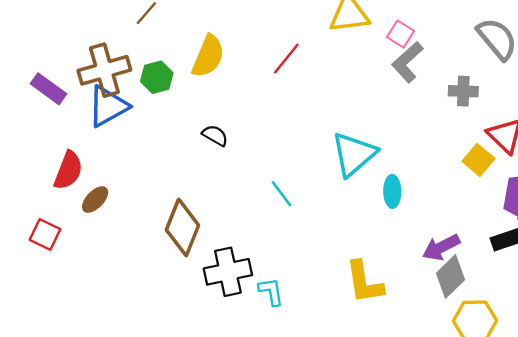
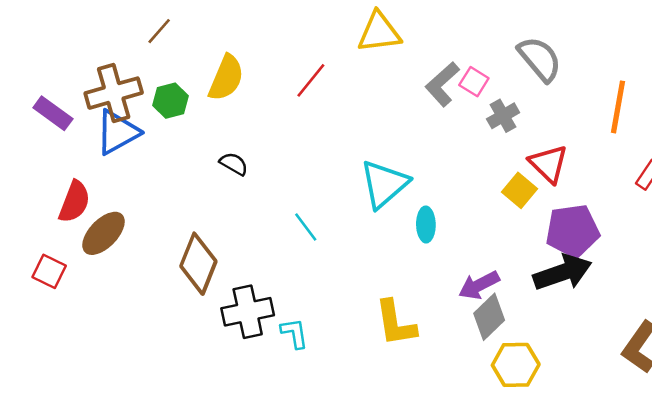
pink square: (400, 34) -> (474, 82), moved
gray cross: (463, 91) -> (503, 116), turned -32
brown ellipse: (95, 200) -> (104, 233), size x1.5

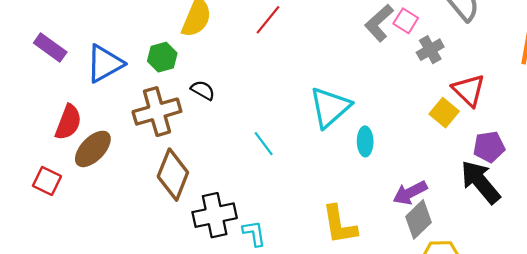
brown cross: (114, 93) -> (157, 112), moved
green hexagon: (171, 101) -> (162, 57), moved
purple pentagon: (573, 231) -> (489, 147), size x0.7
black arrow: (562, 273) -> (480, 182), turned -111

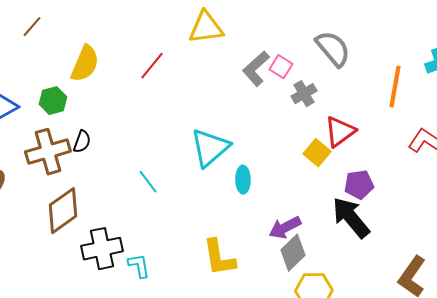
black semicircle: (203, 90) -> (82, 142), moved, turned 80
red triangle: (469, 90) -> (340, 132), turned 40
brown diamond: (173, 175) -> (63, 211), turned 33

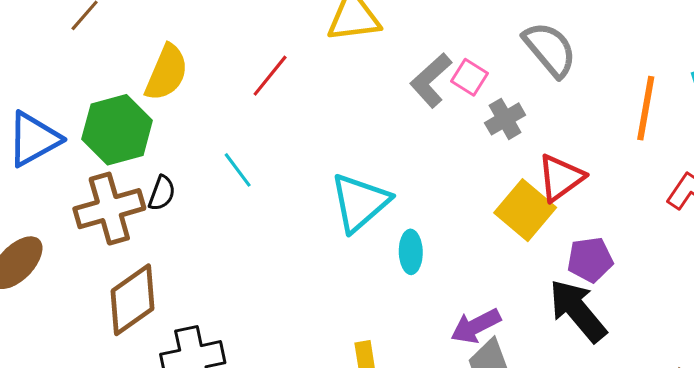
green hexagon: (53, 101) -> (117, 130), size x1.6
yellow square: (317, 153) -> (525, 210), size x1.4
cyan line: (148, 182) -> (238, 170), moved

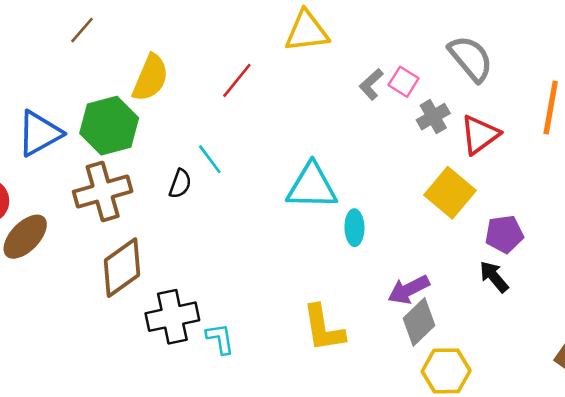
gray L-shape: (431, 80) -> (371, 84), size x0.7
red triangle: (561, 178) -> (480, 135), moved
black semicircle: (162, 193) -> (180, 184), moved
cyan triangle: (360, 202) -> (312, 186), turned 42
black arrow: (578, 311) -> (494, 277), size x0.6

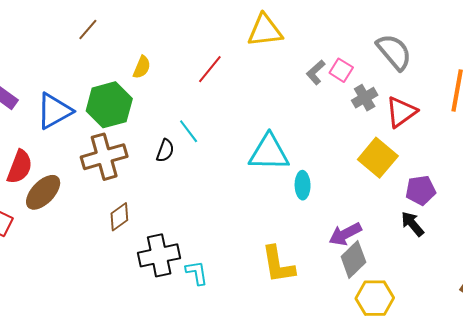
yellow semicircle: (150, 78) -> (142, 67), size x0.6
brown diamond: (122, 268) -> (119, 217), size x0.6

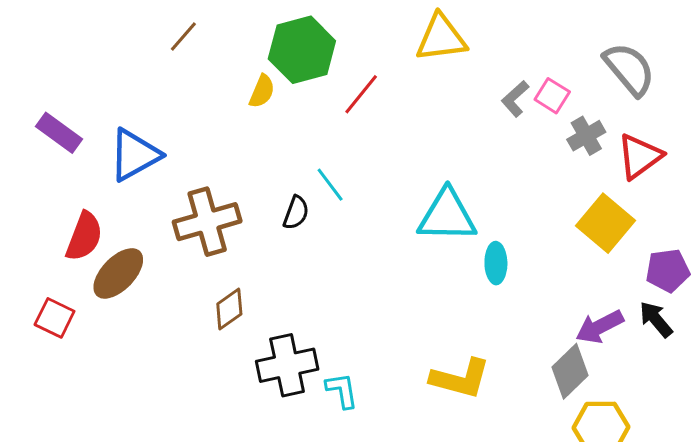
green hexagon: (109, 105) -> (302, 50), moved
purple arrow: (345, 234) -> (600, 327), moved
yellow L-shape: (278, 265) -> (460, 379), turned -66

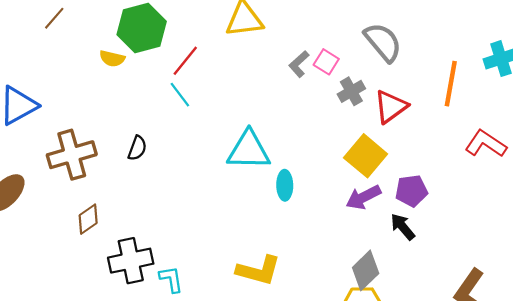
yellow semicircle: (262, 91) -> (112, 59), turned 80
cyan line: (330, 185) -> (180, 95), moved
purple arrow: (600, 327) -> (363, 197), moved
gray diamond: (570, 371) -> (366, 270), moved

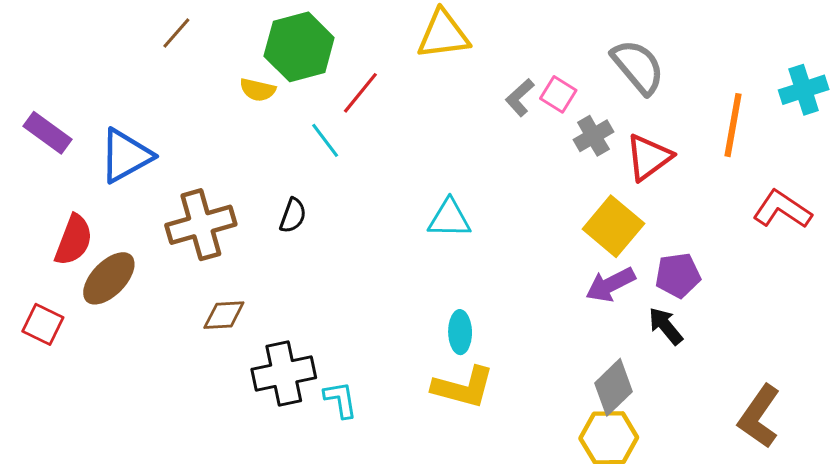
cyan line: (180, 95) -> (325, 140), moved
cyan triangle: (249, 150) -> (449, 219), size x0.7
cyan ellipse: (285, 185) -> (460, 332), moved
brown diamond: (88, 219) -> (224, 315), turned 32

